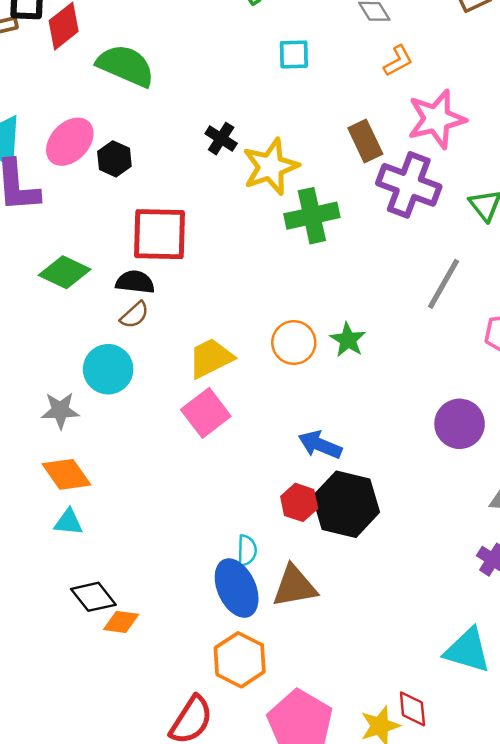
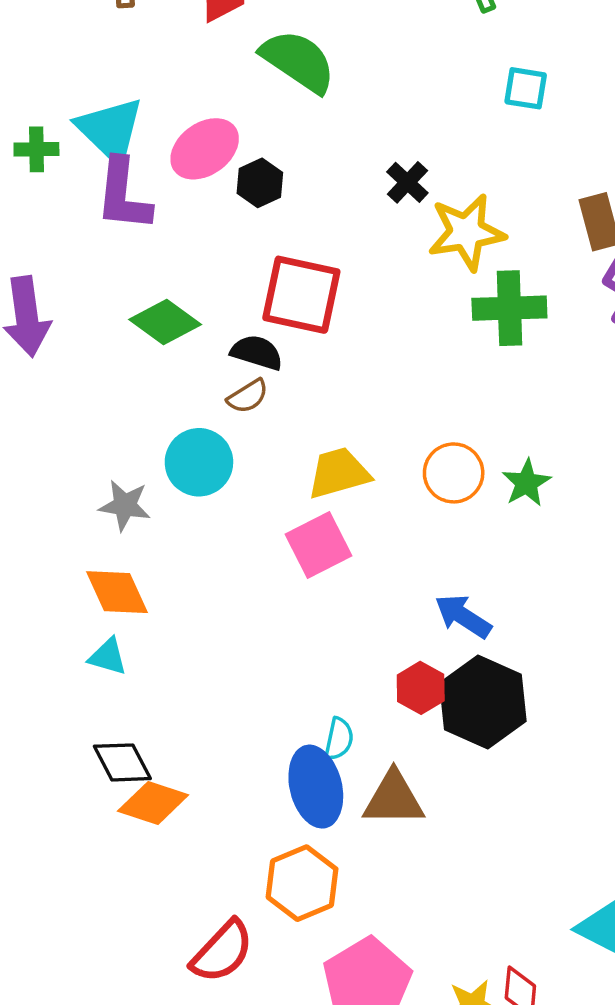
orange diamond: (121, 622) -> (153, 803), size x1.4

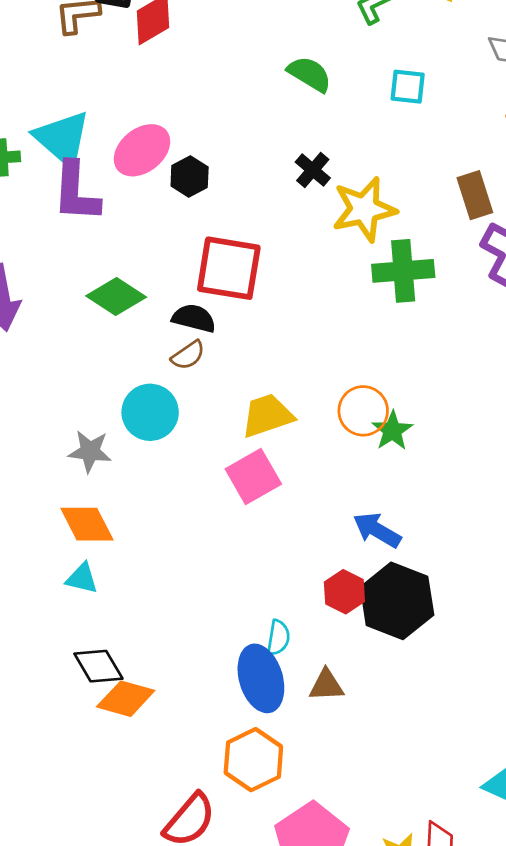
green semicircle: (298, 61) -> (310, 74), moved, size x0.7
green star: (526, 483) -> (392, 431), moved
brown triangle: (394, 799) -> (326, 685), size x0.7

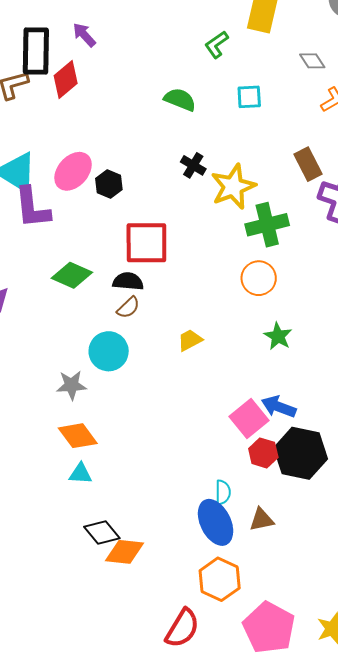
orange circle: (363, 411) -> (259, 278), moved
yellow trapezoid: (267, 416) -> (190, 340), size x0.7
pink square: (253, 476) -> (249, 418), moved

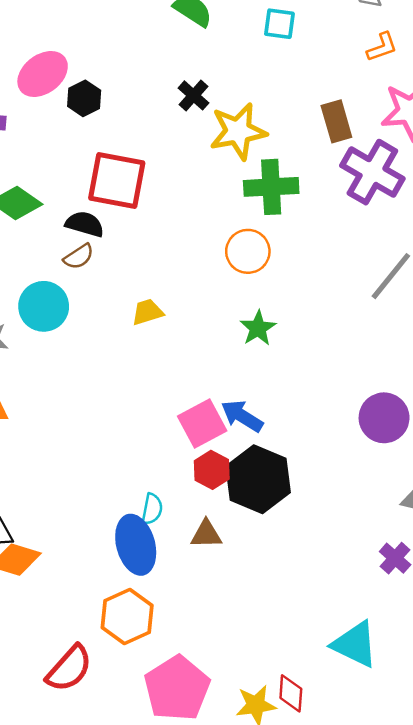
brown triangle: (262, 520) -> (206, 534), moved

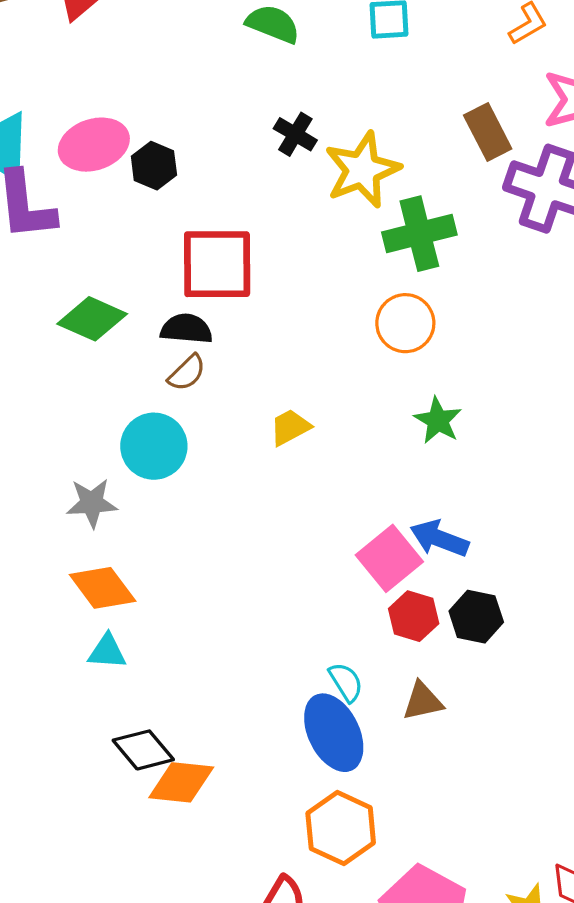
pink ellipse: (43, 74) -> (94, 145), turned 30
black hexagon: (258, 479) -> (476, 617), size x0.6
cyan semicircle: (152, 509) -> (346, 682), turned -32

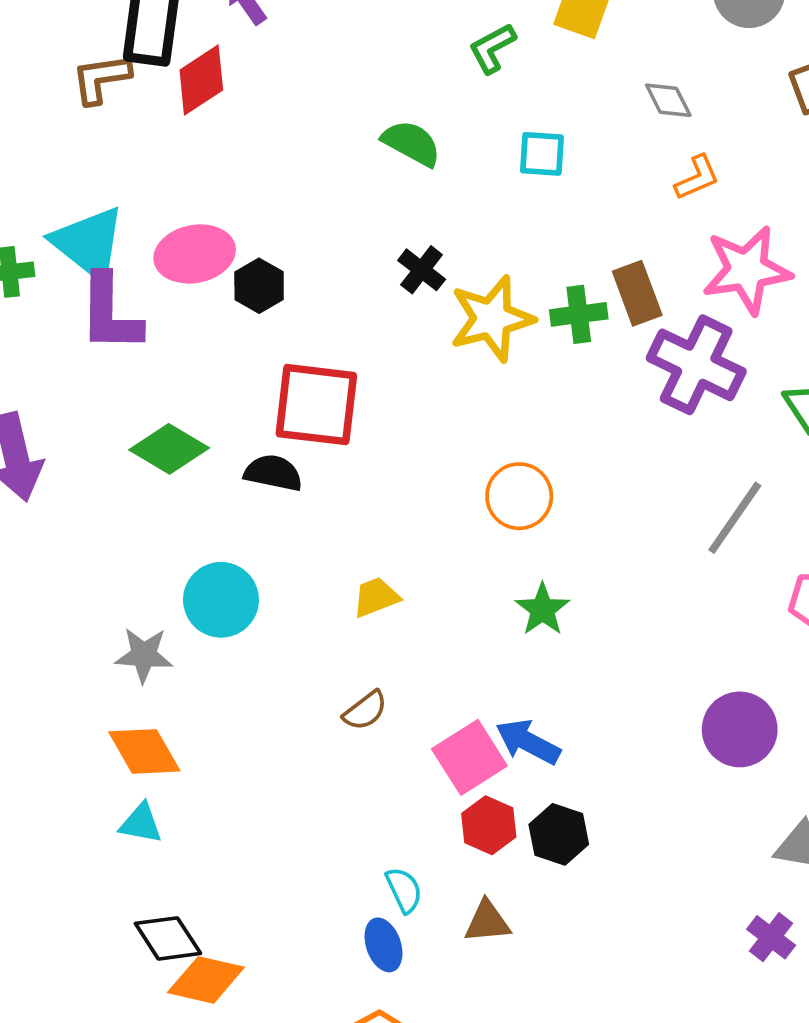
green cross: (419, 234) -> (579, 314), moved, size x0.7
brown semicircle: (187, 373) -> (365, 711), moved
blue ellipse: (334, 733) -> (383, 945), size x0.6

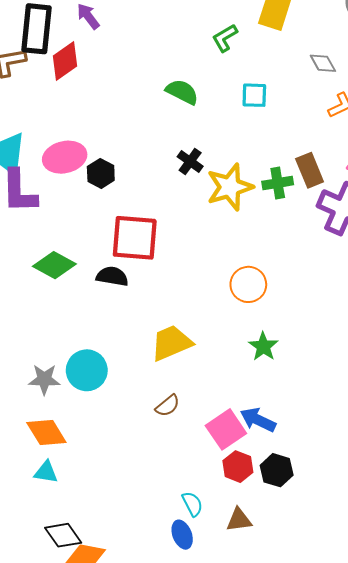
yellow trapezoid: (376, 597) -> (171, 343), size x1.6
cyan circle: (221, 600) -> (87, 370), moved

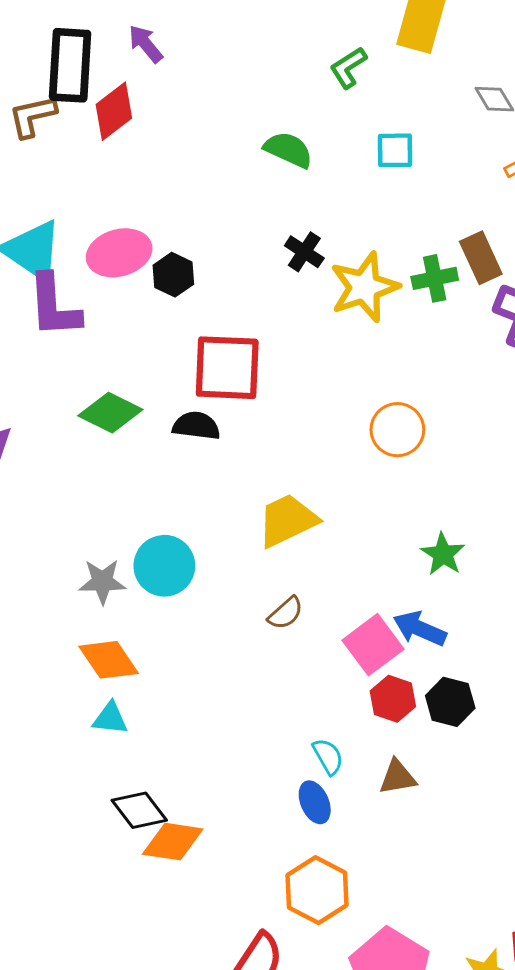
green star: (263, 346) -> (443, 554), moved

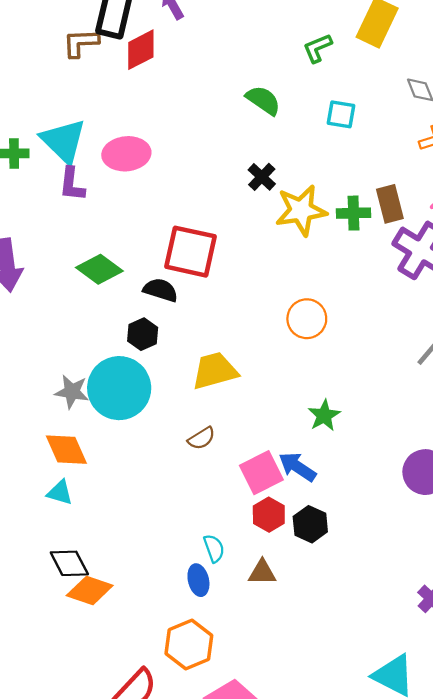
black hexagon: (173, 275) -> (143, 334), moved
purple L-shape: (54, 306) -> (72, 184), size x0.7
cyan circle: (164, 566) -> (119, 388), size x1.4

